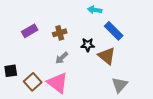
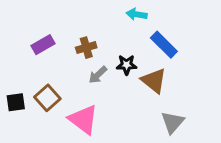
gray arrow: (62, 58) -> (98, 75), moved
brown square: (33, 82) -> (47, 98), moved

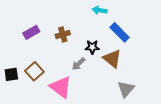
gray arrow: (98, 75) -> (79, 64), moved

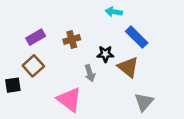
gray arrow: (79, 64) -> (90, 73), turned -64
brown square: (34, 71) -> (33, 66), moved

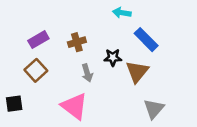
brown triangle: (128, 67) -> (137, 72), turned 30
gray arrow: (90, 73) -> (87, 73), moved
black square: (13, 85) -> (14, 104), moved

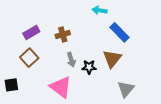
black star: (113, 58) -> (89, 67), moved

